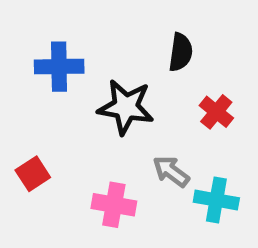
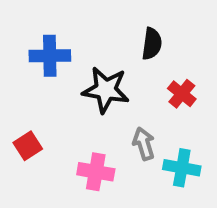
gray arrow: (171, 171) -> (144, 144), turned 36

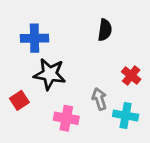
black star: (106, 90) -> (50, 74), moved
red cross: (182, 94) -> (131, 75), moved

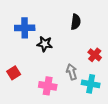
black star: (50, 74) -> (45, 44), moved, size x0.7

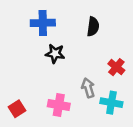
blue cross: (25, 28) -> (43, 23), moved
red square: (14, 73) -> (17, 109), moved

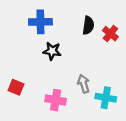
red cross: (116, 67) -> (110, 34), moved
red square: (17, 109) -> (16, 87), moved, turned -35

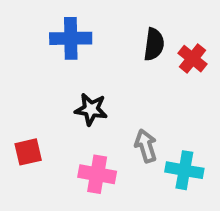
black star: (52, 51) -> (91, 109), moved
red square: (16, 87) -> (28, 152), turned -35

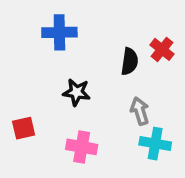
black semicircle: (154, 44) -> (130, 61), moved
gray arrow: (146, 146) -> (140, 111), moved

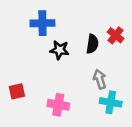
black star: (77, 92) -> (59, 50), moved

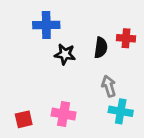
red cross: (116, 35) -> (126, 38), turned -35
red square: (17, 91) -> (24, 119), moved

